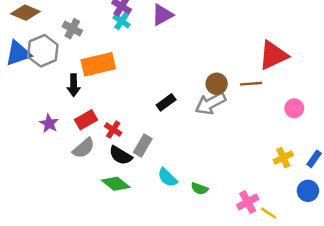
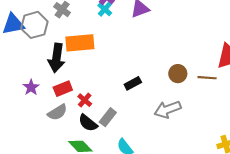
black arrow: (74, 85) -> (56, 58), size x1.5
gray arrow: (210, 103) -> (168, 109), moved

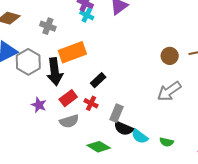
gray hexagon: (34, 25) -> (28, 62), moved
black rectangle: (133, 83) -> (98, 80), moved
gray semicircle: (57, 112) -> (69, 121), turned 30
black semicircle: (88, 123) -> (123, 128), moved

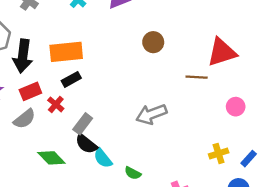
orange rectangle: (72, 52) -> (66, 52), moved
brown circle: (170, 56) -> (153, 42), moved
gray semicircle: (69, 121) -> (25, 119), turned -36

